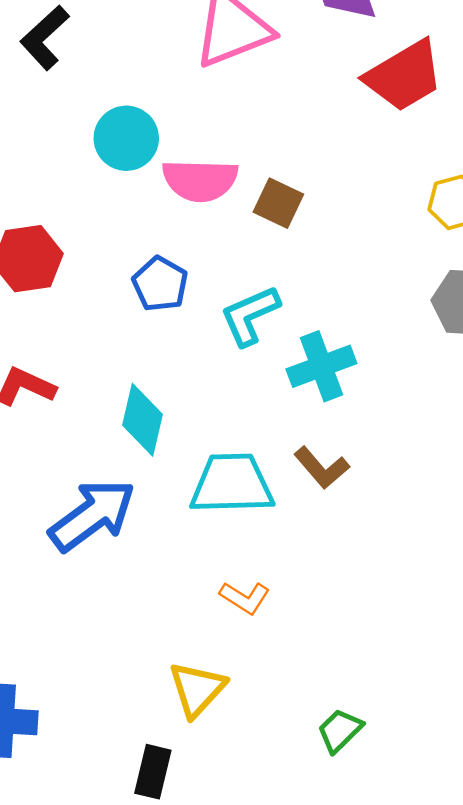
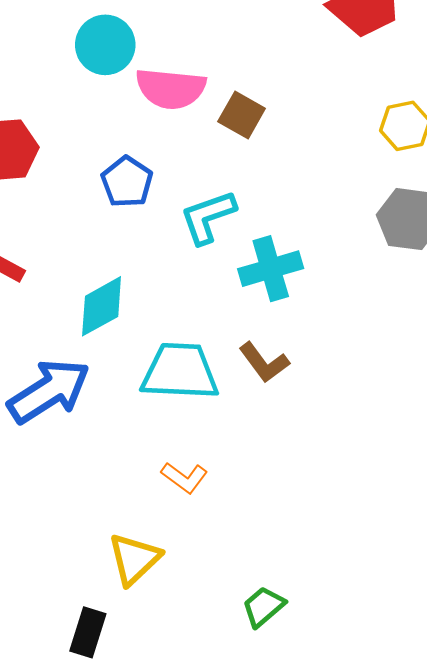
cyan diamond: (142, 420) -> (102, 306), turned 44

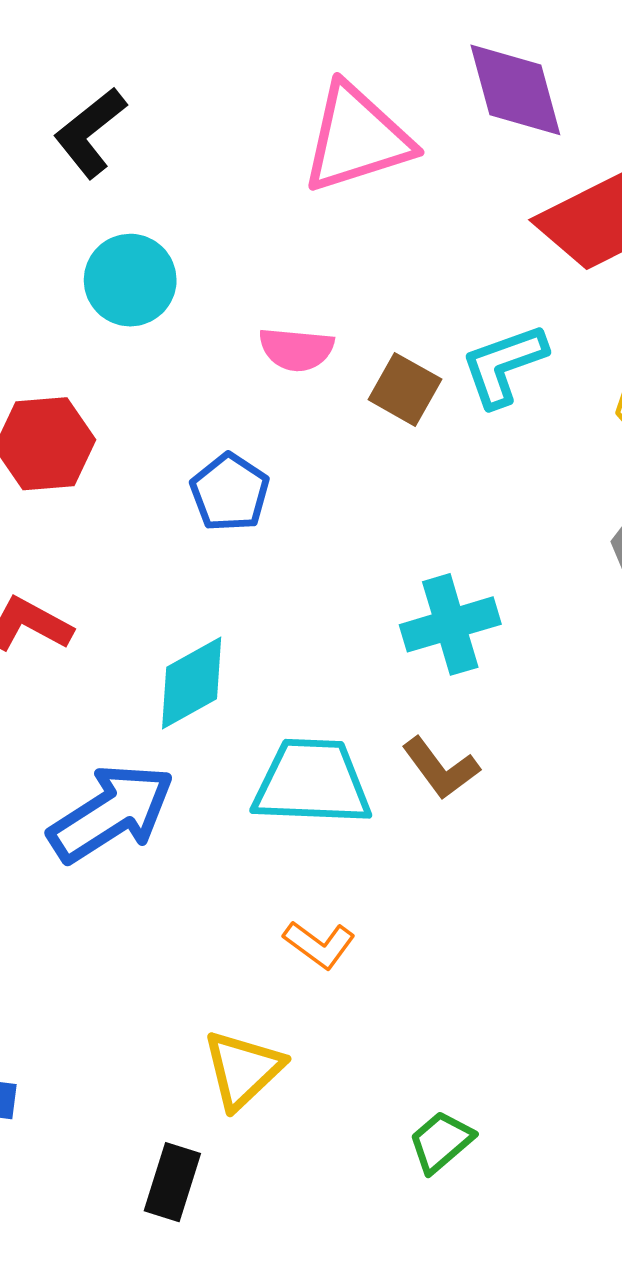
cyan circle: (105, 45) -> (130, 280), moved
pink semicircle: (171, 89) -> (296, 349), size x0.7
cyan L-shape: (208, 217) -> (504, 365), moved

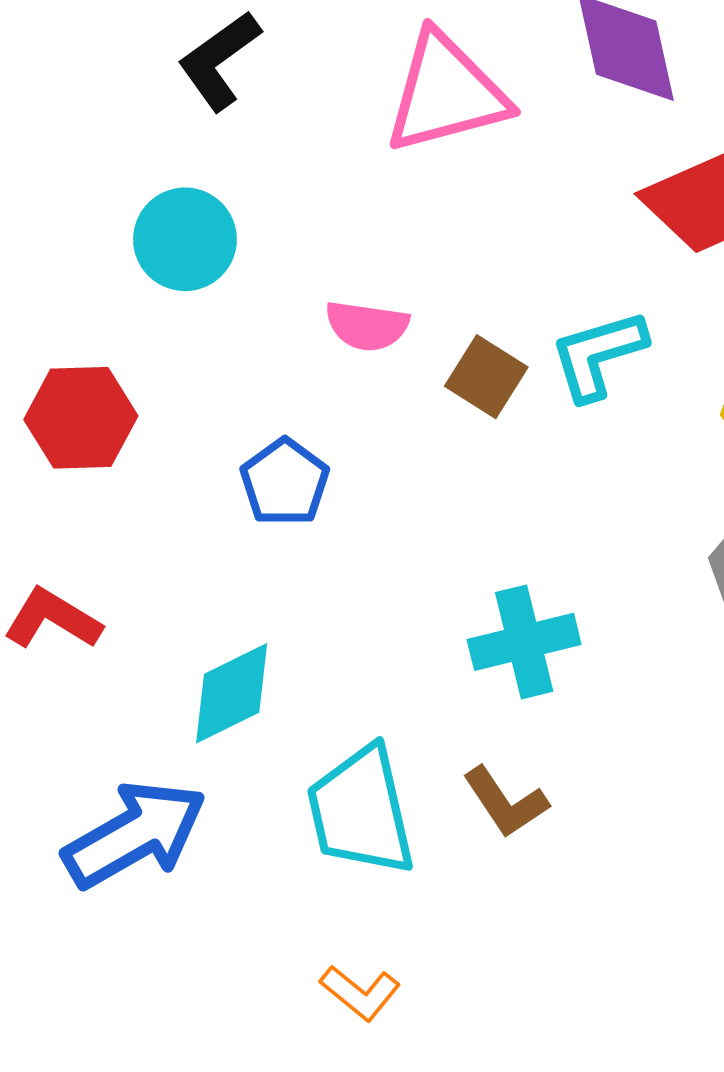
black L-shape: (90, 132) -> (219, 61), moved
cyan trapezoid: (312, 782) -> (361, 811), turned -108

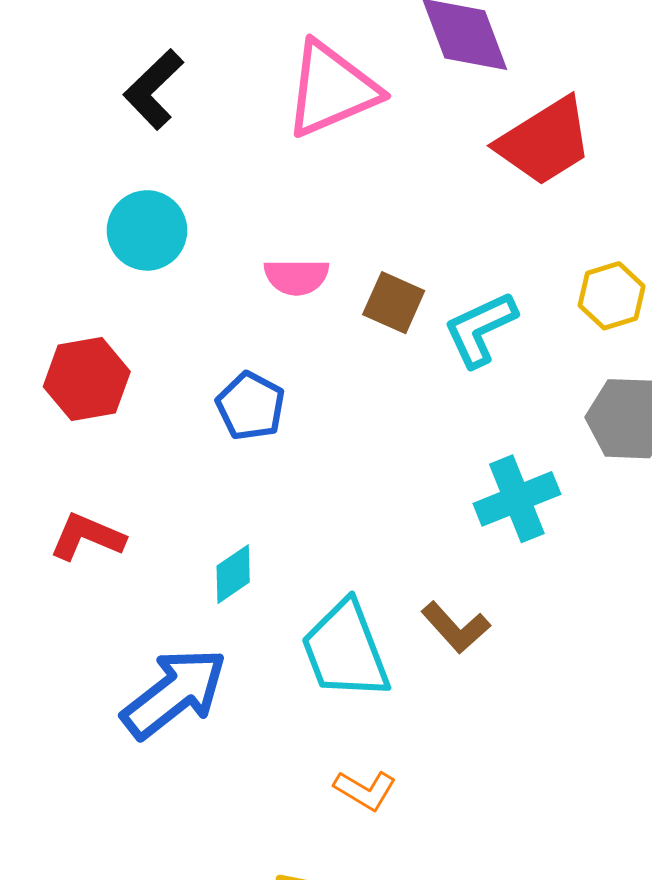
cyan L-shape: (598, 355) -> (480, 329), moved
cyan cross: (524, 642) -> (517, 499), moved
cyan diamond: (232, 693) -> (233, 574), size x0.7

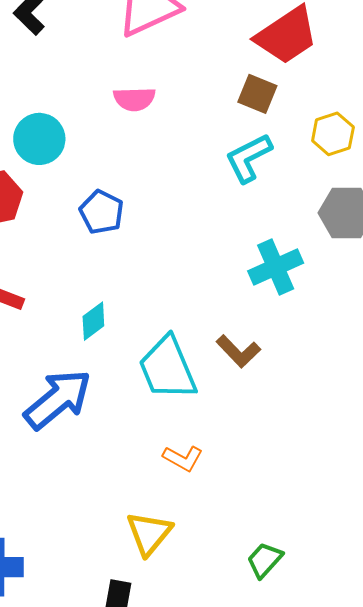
cyan circle: (147, 230) -> (39, 139), moved
pink semicircle: (296, 277) -> (134, 99), moved
brown square: (394, 303) -> (257, 94), moved

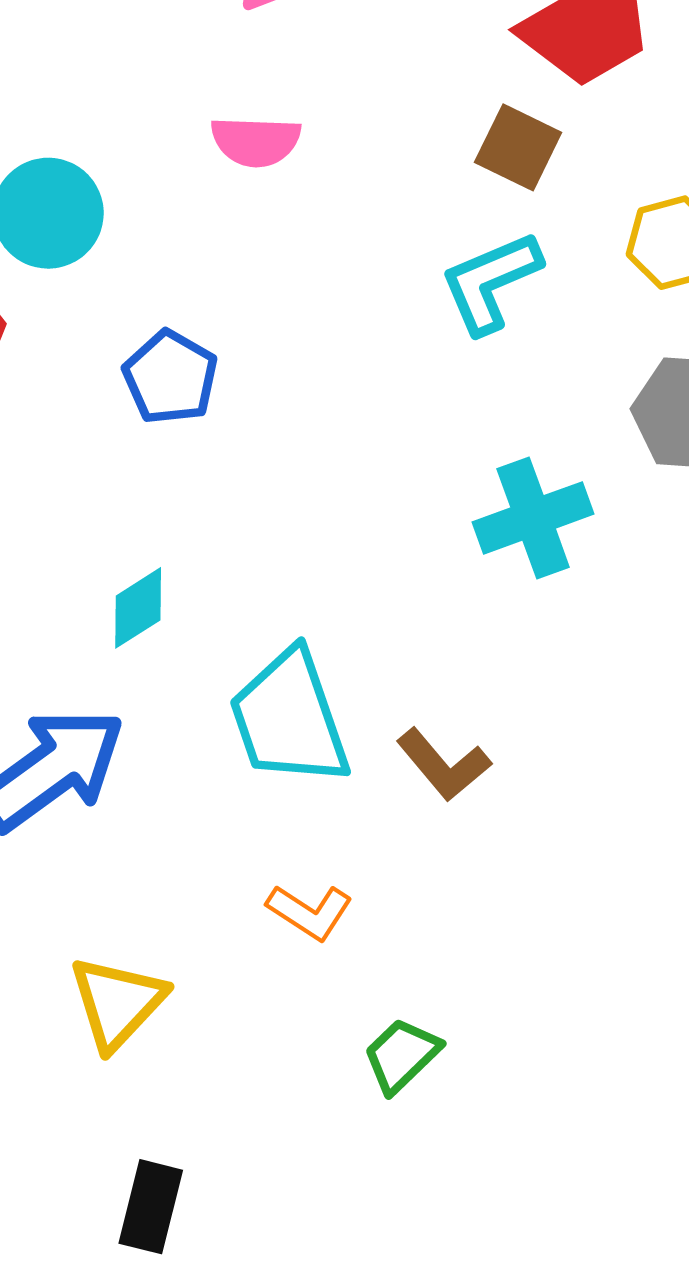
brown L-shape: (238, 351) -> (444, 765), moved
yellow triangle: (149, 533) -> (117, 1003), moved
green trapezoid: (265, 560) -> (402, 1055), moved

